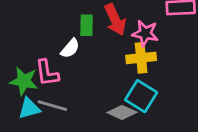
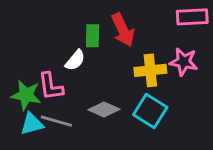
pink star: (145, 33) -> (184, 62), moved
gray diamond: (122, 112) -> (104, 109), moved

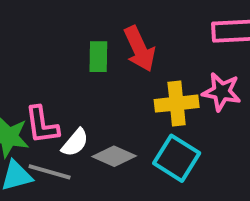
white semicircle: (75, 60) -> (75, 143), moved

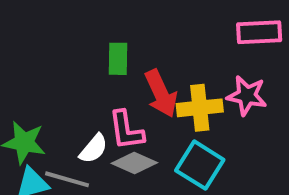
red arrow: (139, 49) -> (161, 94), moved
pink L-shape: (42, 125) -> (126, 130), moved

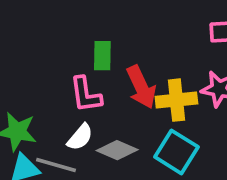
pink L-shape: (126, 130) -> (86, 95), moved

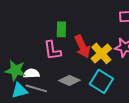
yellow cross: (176, 100) -> (101, 53), turned -35
white semicircle: (80, 137) -> (31, 73), moved, turned -133

